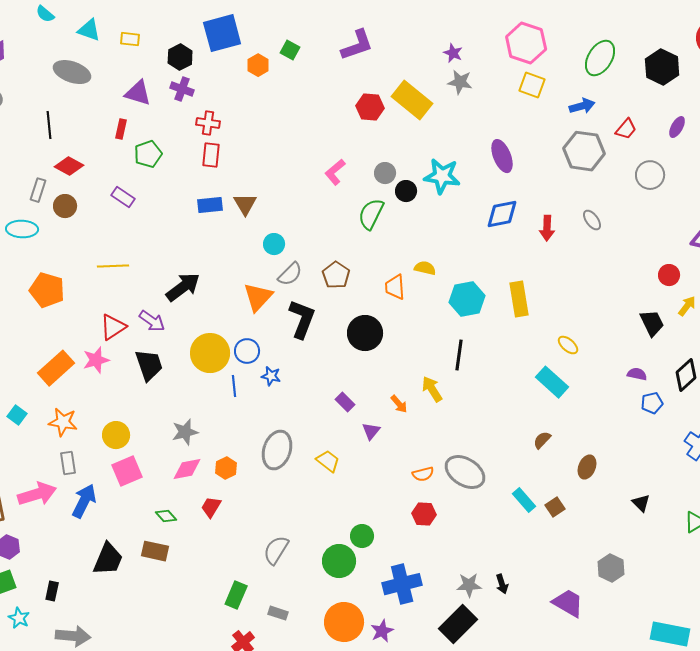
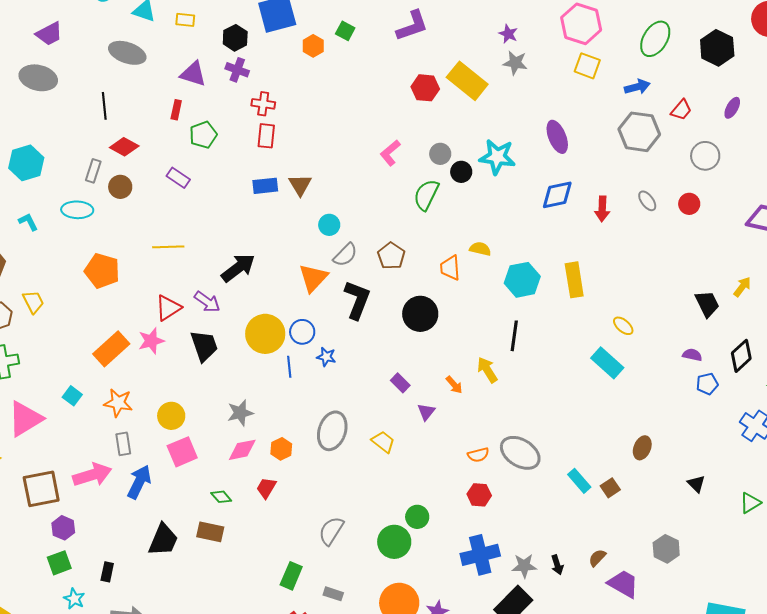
red circle: (669, 275) -> (689, 204), moved
brown semicircle: (542, 440) -> (597, 558), moved
blue cross: (402, 584) -> (480, 555), moved

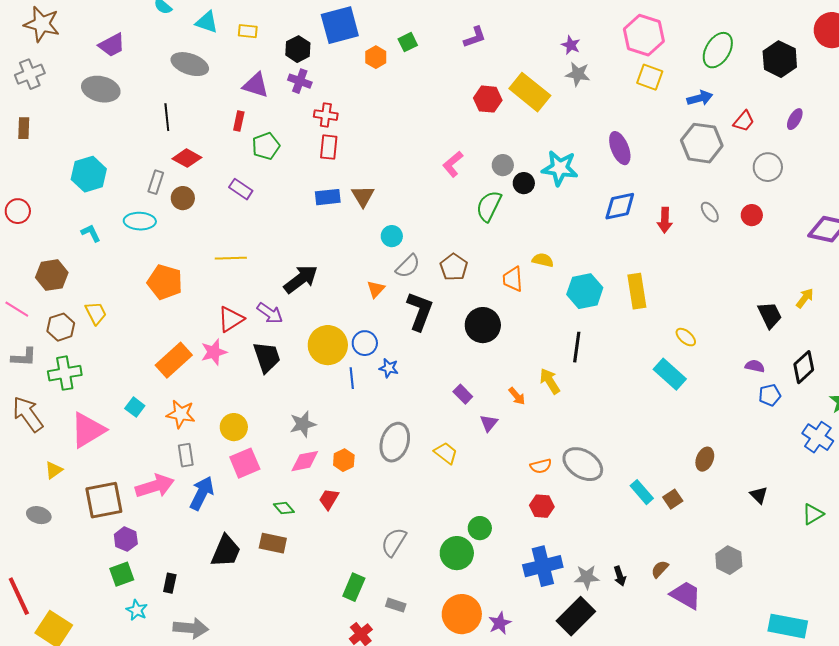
purple L-shape: (412, 26) -> (475, 37), size x0.7
green square: (345, 31) -> (408, 42), turned 36
orange triangle: (313, 278) -> (376, 289), size x0.6

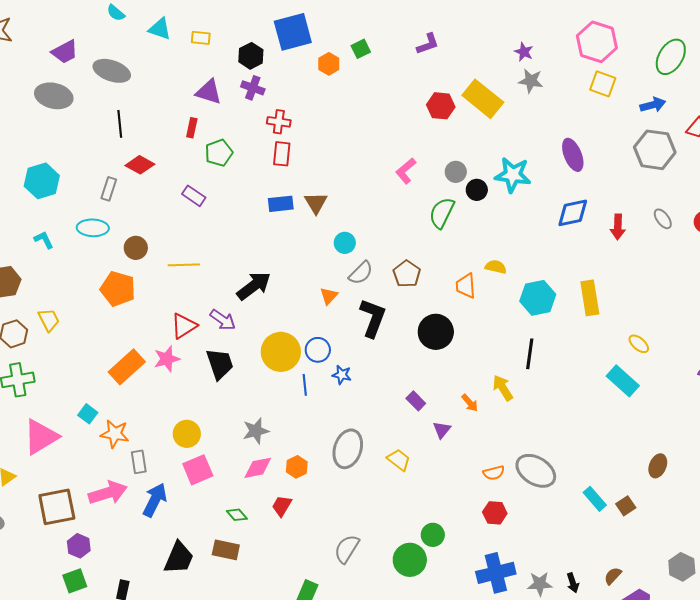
gray ellipse: (190, 64) -> (112, 71), moved
brown circle: (183, 198) -> (136, 248), moved
orange star: (181, 414) -> (115, 434), moved

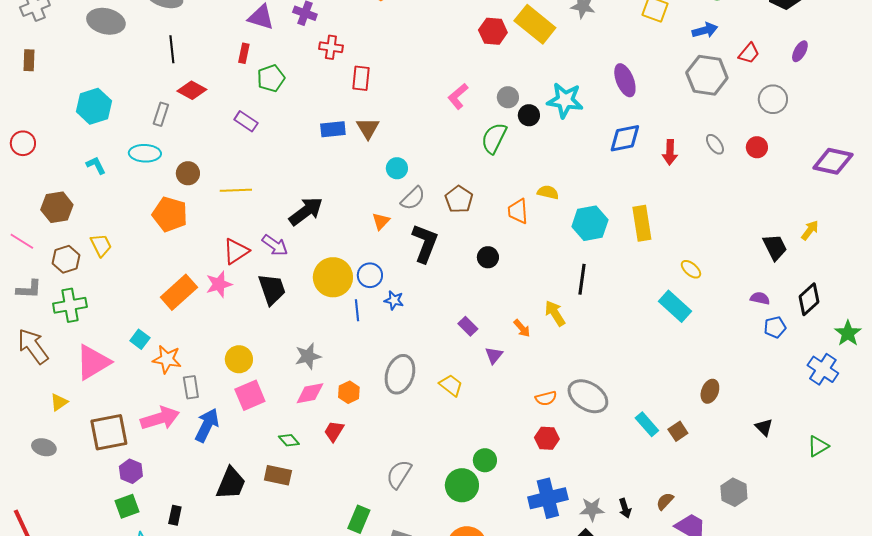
red rectangle: (282, 154) -> (361, 78), moved
black circle: (436, 332) -> (488, 257), size x0.6

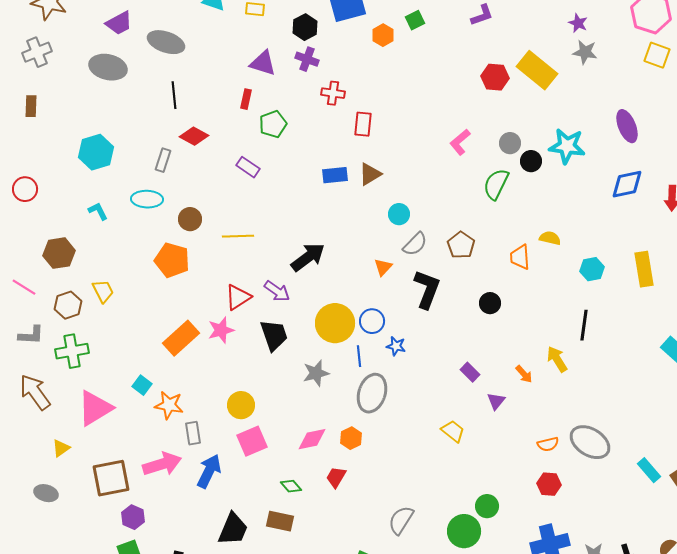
brown triangle: (368, 128) -> (370, 174), turned 30
cyan hexagon: (590, 223) -> (592, 269), size x0.7
gray star: (308, 356) -> (316, 373), moved
gray ellipse: (400, 374) -> (372, 393), moved

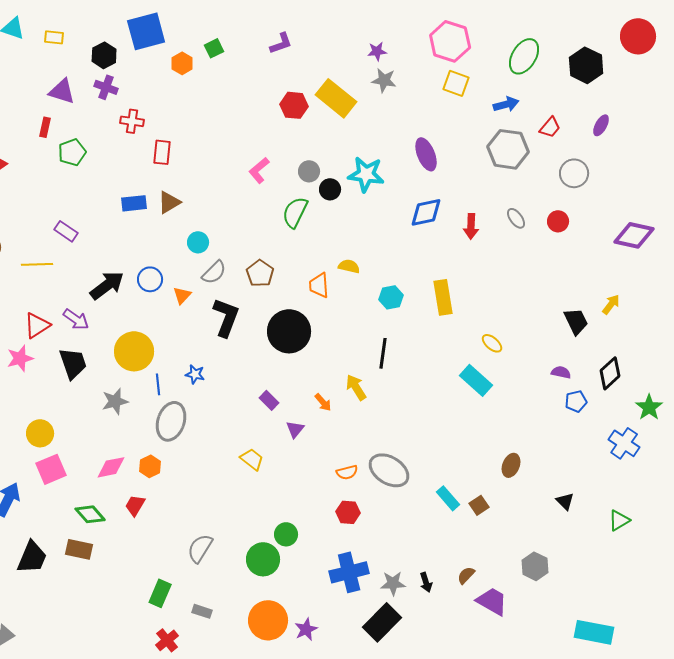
purple star: (578, 23) -> (377, 51), turned -30
purple rectangle: (248, 167) -> (66, 231), moved
black circle: (490, 303) -> (289, 331), size x2.0
blue circle: (372, 321) -> (150, 279), moved
green diamond: (291, 486) -> (90, 514), size x1.4

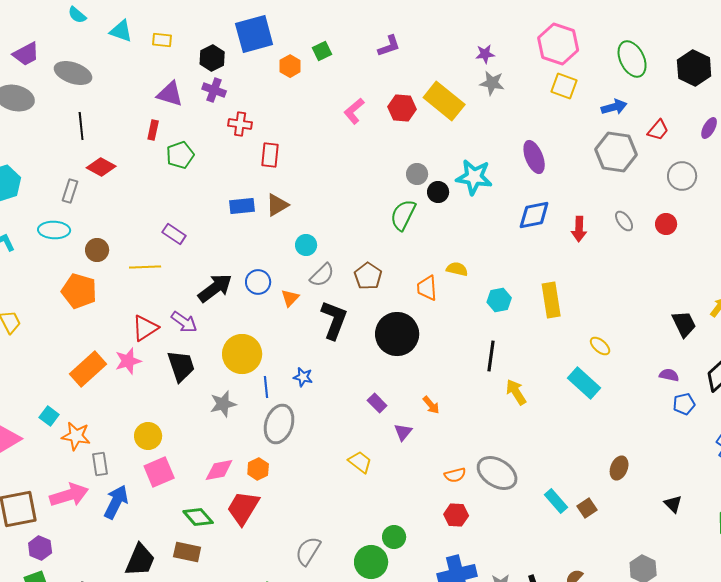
green ellipse: (524, 56) -> (632, 59), turned -57
pink L-shape: (259, 170) -> (354, 111), moved
yellow arrow: (356, 387) -> (516, 392), moved
red trapezoid: (135, 505) -> (243, 508), size x1.6

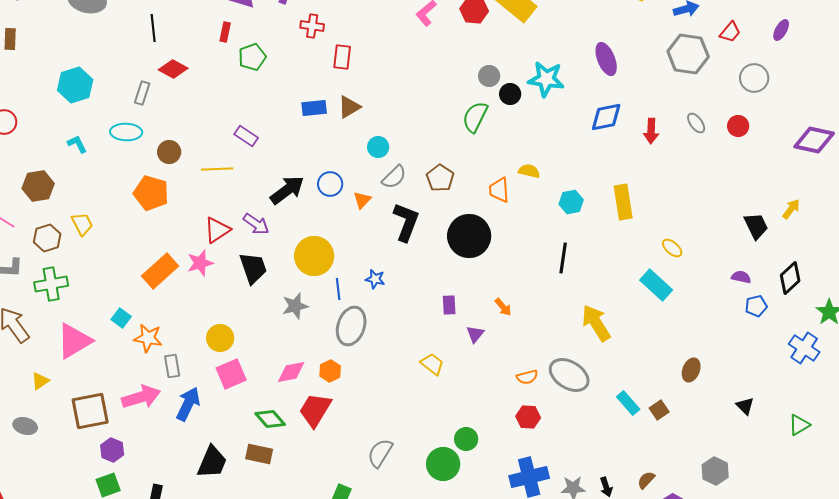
yellow arrow: (516, 392) -> (596, 323), moved, size x1.4
purple rectangle: (377, 403) -> (449, 305), turned 42

